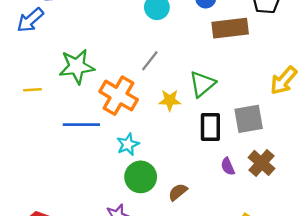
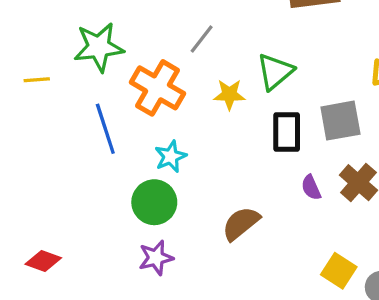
blue line: (81, 125) -> (105, 129), turned 72
green circle: (141, 177) -> (154, 202), moved
brown semicircle: (178, 192) -> (241, 223), size x1.4

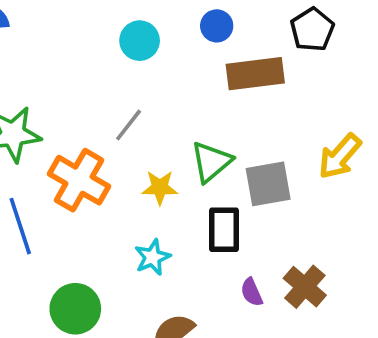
gray square: (340, 121) -> (268, 184), moved
cyan star: (171, 156) -> (152, 257), moved

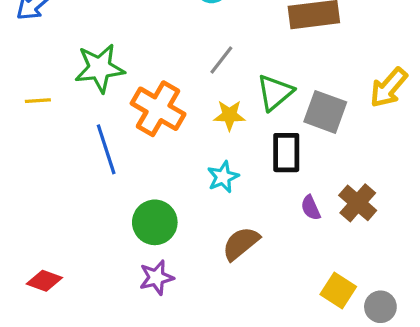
gray line: (129, 125) -> (221, 60), moved
gray square: (268, 184) -> (325, 112), turned 30

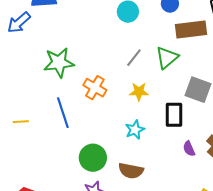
green triangle: (275, 92) -> (167, 58), moved
yellow line: (38, 101) -> (21, 122), moved
orange cross: (158, 109) -> (95, 88), size x0.7
brown semicircle: (241, 243) -> (131, 171), moved, turned -130

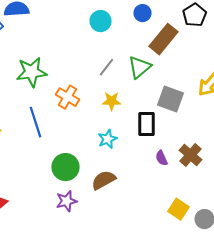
brown rectangle: (191, 30) -> (164, 39), turned -44
brown semicircle: (131, 171) -> (104, 180), turned 140

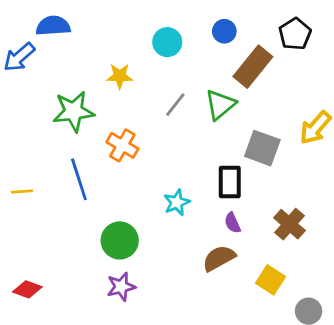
yellow star: (112, 101) -> (120, 76), moved
purple semicircle: (162, 158) -> (232, 223), moved
brown semicircle: (104, 180) -> (219, 258), moved
yellow square: (178, 209) -> (270, 280), moved

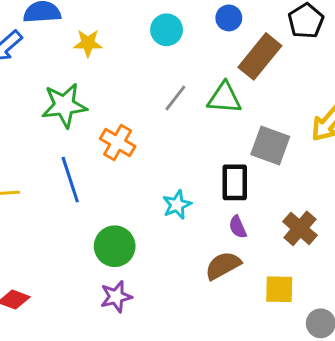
yellow star: (120, 76) -> (88, 43), moved
green triangle: (220, 105) -> (224, 98), turned 44
yellow square: (270, 280) -> (279, 289), turned -32

